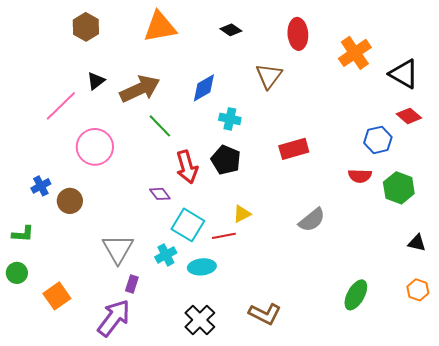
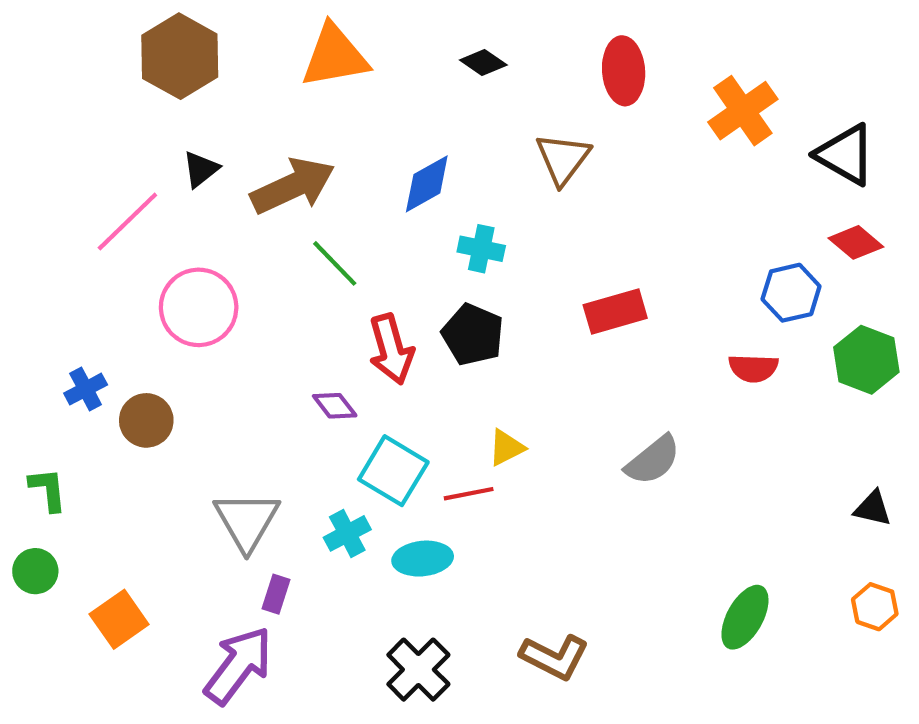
brown hexagon: (86, 27) -> (180, 56), size x1.4
green hexagon: (399, 188) -> (866, 360), moved
green L-shape: (23, 234) -> (48, 489), turned -100

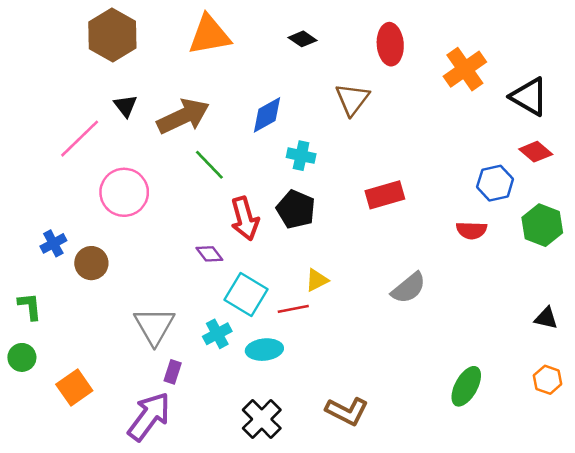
black triangle: (201, 169) -> (125, 106), turned -30

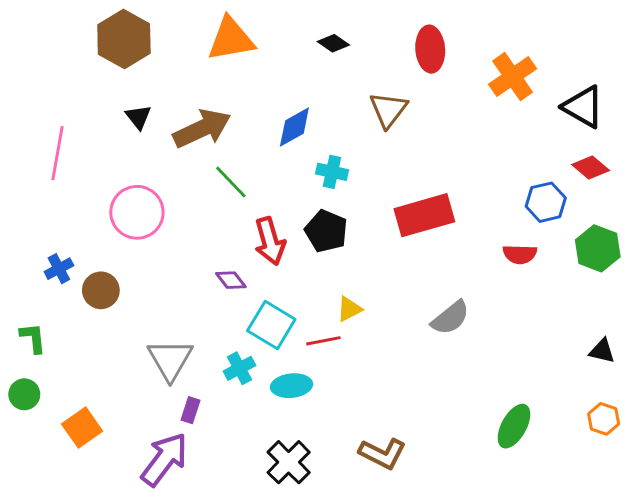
pink line: (80, 139) -> (58, 153), moved, turned -36
red rectangle: (385, 195) -> (424, 215), size x1.4

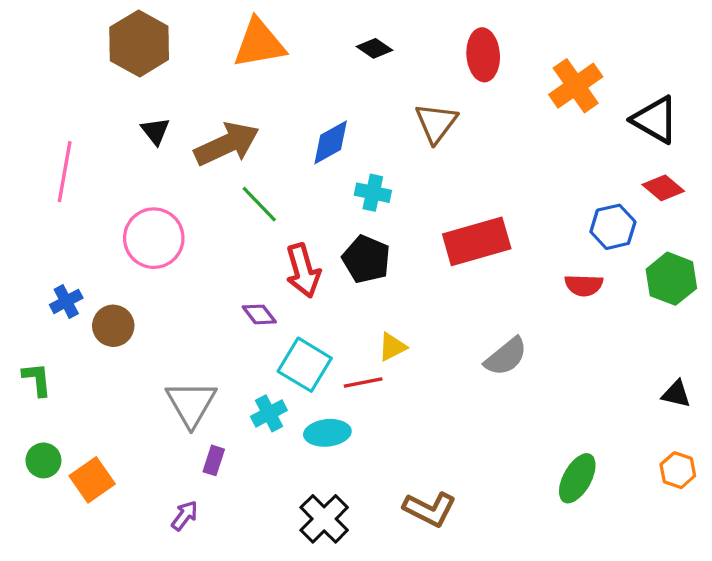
green circle: (24, 394) -> (43, 460), moved
purple arrow: (164, 459) -> (185, 516), size x0.5

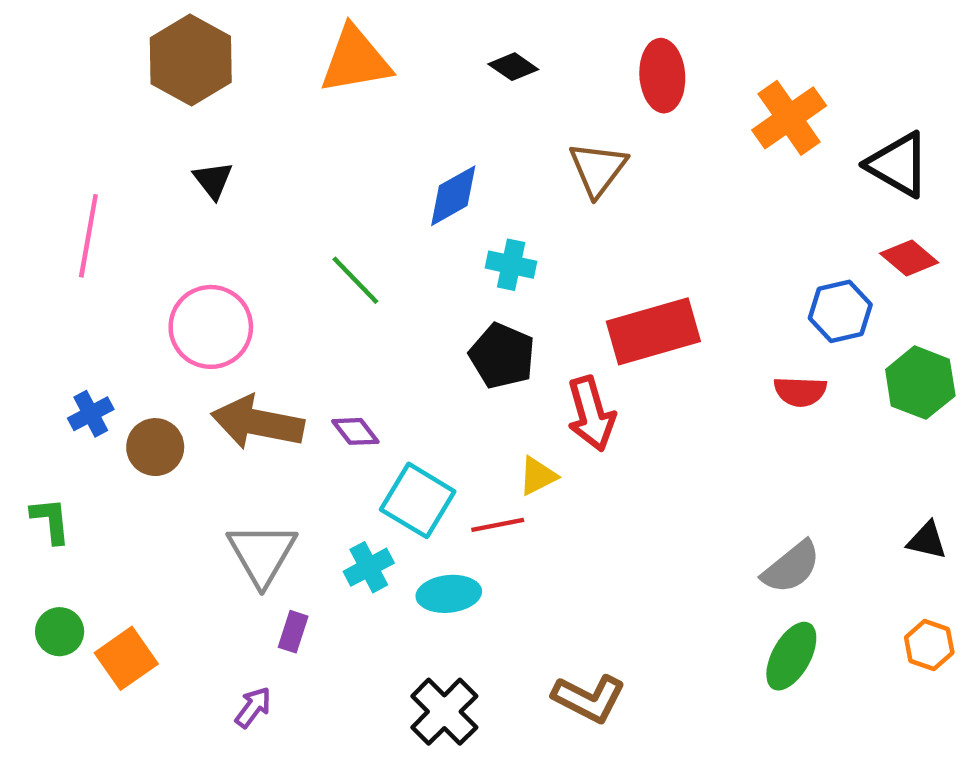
brown arrow: (227, 144) -> (258, 423), moved, turned -144
red arrow: (303, 271) -> (591, 414), moved
gray semicircle: (506, 357) -> (791, 567), moved

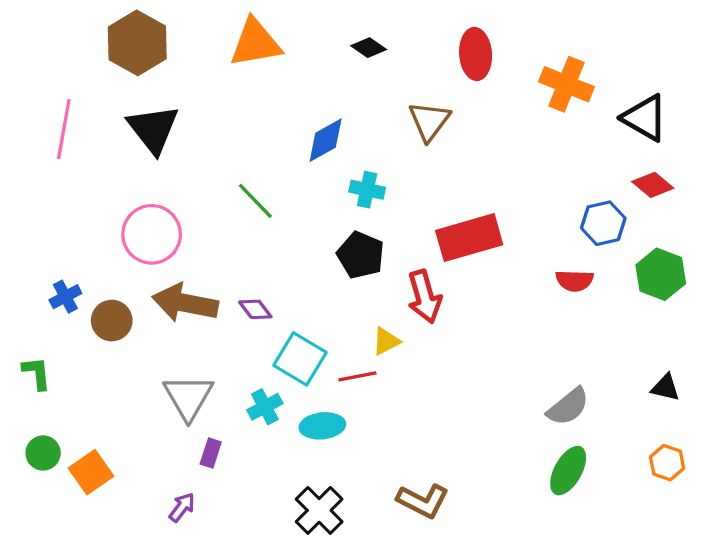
orange cross: (789, 118) -> (567, 84), turned -33
black triangle: (213, 180) -> (153, 129), size x1.8
pink line: (88, 236) -> (64, 129), moved

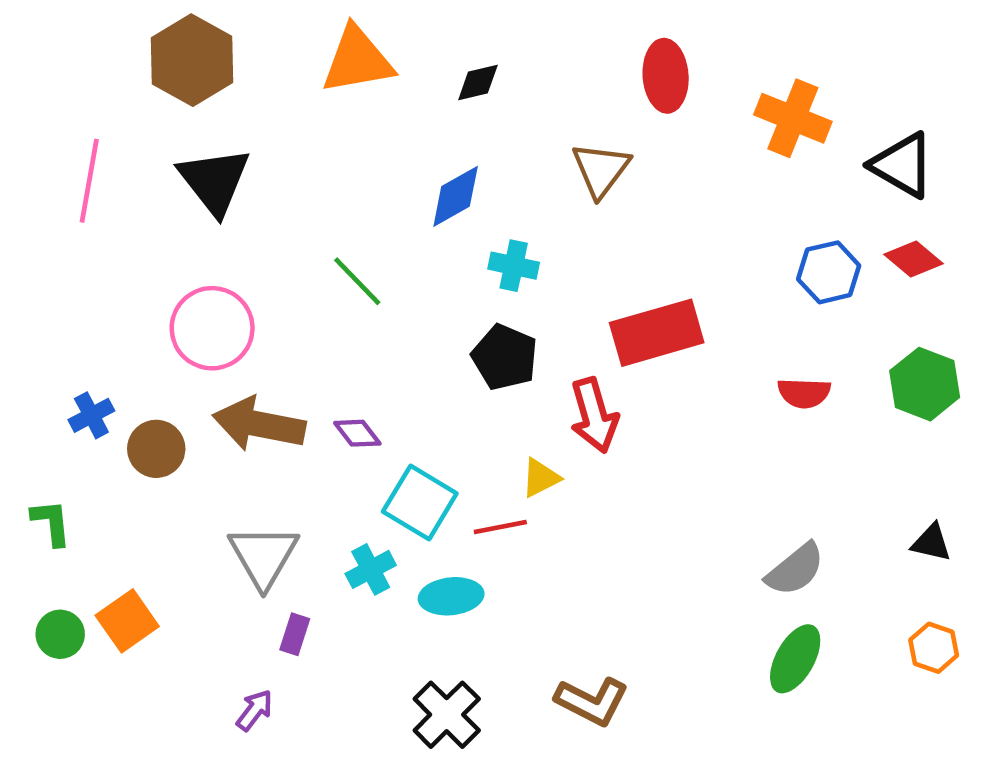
black diamond: (369, 48) -> (478, 82), moved, turned -48
blue hexagon: (603, 223) -> (829, 272), moved
orange square: (91, 472) -> (127, 621), moved

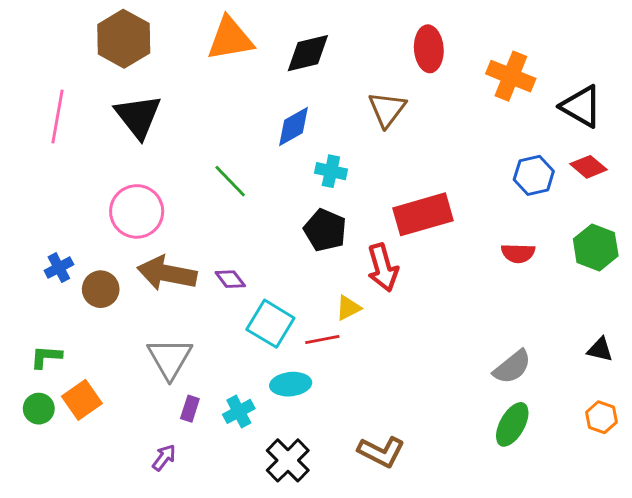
black diamond: (478, 82) -> (308, 53), size x1.6
green L-shape: (51, 523) -> (46, 357), moved, turned -80
cyan cross: (371, 569) -> (239, 411), moved

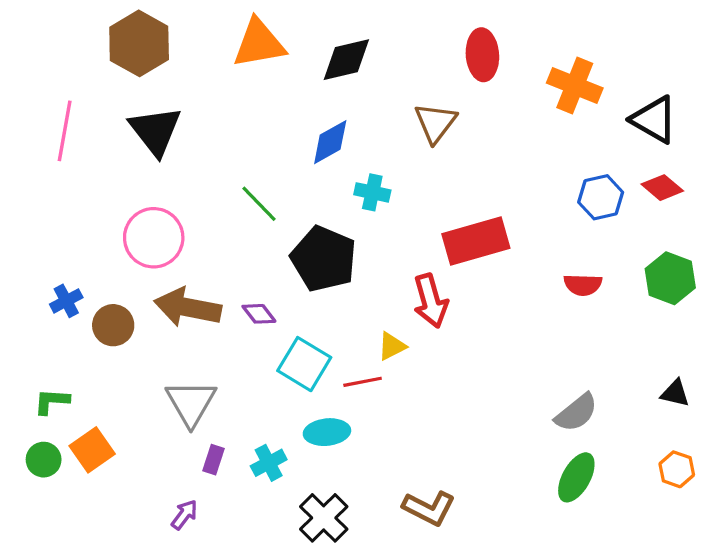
black pentagon: (325, 230) -> (324, 259), moved, size x1.4

